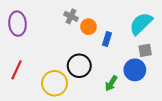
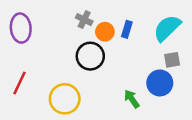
blue rectangle: (107, 39) -> (127, 29), moved
black circle: (79, 66) -> (90, 56), moved
green arrow: (111, 83) -> (132, 99), turned 112

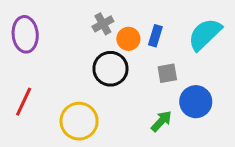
gray cross: (84, 20) -> (103, 24), turned 35
gray square: (172, 60) -> (167, 73), moved
green arrow: (132, 99) -> (161, 121), turned 78

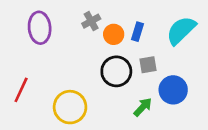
purple ellipse: (25, 34) -> (40, 28), moved
black circle: (110, 69) -> (116, 71), moved

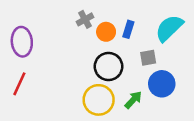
purple ellipse: (40, 28) -> (22, 42), moved
gray square: (148, 65) -> (148, 58), moved
yellow circle: (70, 107) -> (99, 100), moved

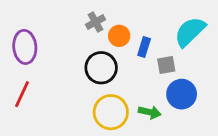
blue rectangle: (128, 29) -> (144, 47), moved
black circle: (109, 66) -> (101, 68), moved
green arrow: (133, 100) -> (150, 112), turned 60

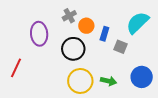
purple ellipse: (25, 47) -> (39, 34), moved
gray square: (166, 65) -> (121, 47), turned 32
blue circle: (182, 94) -> (142, 77), moved

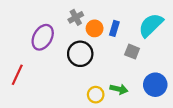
purple ellipse: (39, 34) -> (43, 37), turned 35
blue rectangle: (104, 34) -> (114, 28), moved
yellow circle: (80, 81) -> (96, 95), moved, size x0.6

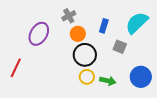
orange circle: (95, 28) -> (78, 34), moved
black circle: (80, 54) -> (85, 55), moved
yellow circle: (96, 95) -> (87, 77), moved

